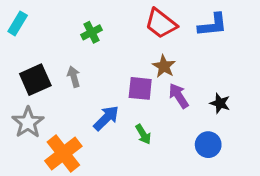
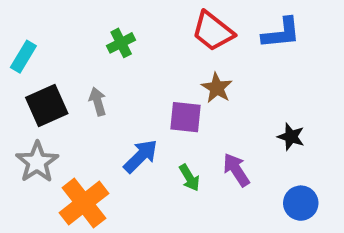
cyan rectangle: (18, 23) -> (23, 57), moved
purple arrow: (179, 96) -> (236, 170), moved
blue circle: (208, 145) -> (301, 203), moved

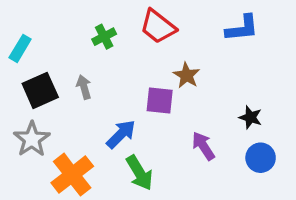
red trapezoid: (213, 31) -> (158, 27), moved
green arrow: (189, 178) -> (139, 173), moved, size x1.5
blue circle: (301, 203) -> (261, 158), moved

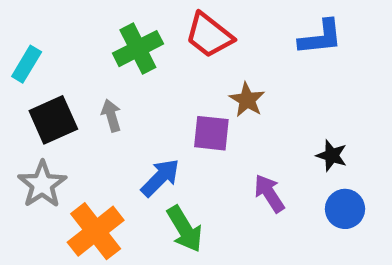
green cross: (104, 37) -> (138, 49), size x1.5

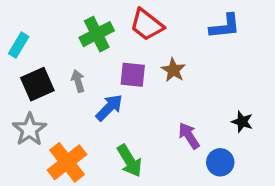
purple square: (211, 133) -> (133, 75), moved
black star: (332, 155) -> (242, 122), moved
blue arrow: (160, 178) -> (109, 108), moved
blue circle: (345, 209) -> (220, 162), moved

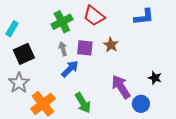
gray arrow: (78, 81) -> (63, 49), moved
purple arrow: (189, 136) -> (121, 87), size x1.4

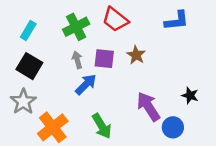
cyan rectangle: (12, 29) -> (28, 30), moved
black square: (24, 54) -> (29, 66), turned -35

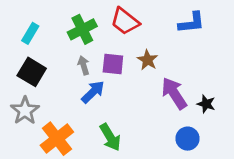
purple arrow: (148, 106) -> (174, 93), moved

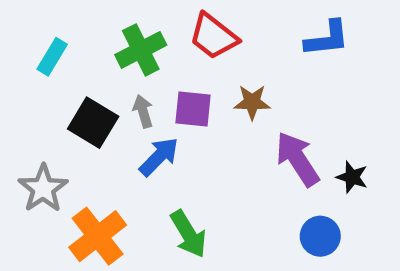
brown star: (148, 60) -> (252, 102), turned -30
black square: (32, 72) -> (93, 123), moved

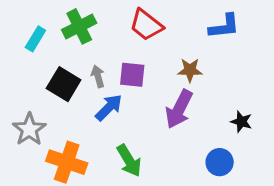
green cross: (141, 50) -> (79, 26), moved
brown star: (252, 102) -> (190, 70), moved
purple arrow: (297, 159) -> (179, 109), moved, turned -120
orange cross: (98, 236) -> (67, 162), turned -33

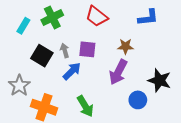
black star: (241, 122) -> (159, 80), size x1.6
blue circle: (220, 162) -> (138, 100), moved

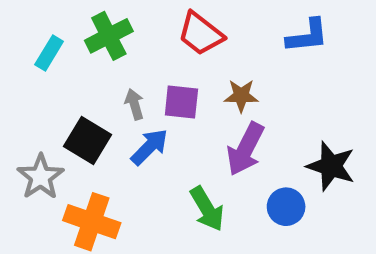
brown star: (125, 46) -> (241, 96), moved
black square: (42, 56) -> (87, 140), moved
green arrow: (85, 106) -> (207, 209), moved

